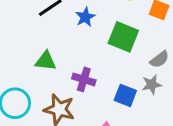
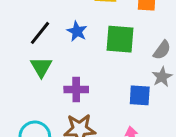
green triangle: (46, 61) -> (41, 67), moved, turned -50
purple cross: (84, 79) -> (76, 90), moved

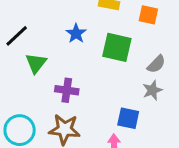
black line: (40, 33) -> (17, 36), moved
blue square: (140, 95) -> (128, 118), moved

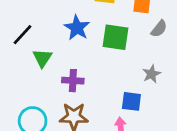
blue star: (76, 33) -> (77, 28), size x1.4
gray semicircle: (156, 64) -> (159, 29), moved

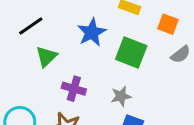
gray star: (151, 74) -> (121, 96), moved

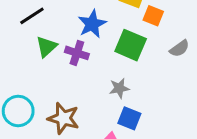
orange square: (168, 24) -> (153, 16), moved
purple cross: (74, 89) -> (77, 53), moved

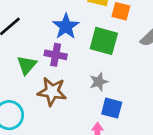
green triangle: (46, 47) -> (27, 65), moved
brown star: (63, 118) -> (52, 92), moved

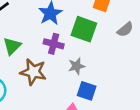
purple cross: (56, 55) -> (54, 44), moved

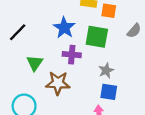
gray star: (76, 66) -> (106, 70), moved

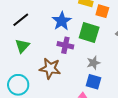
green triangle: (35, 63) -> (22, 46), moved

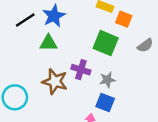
blue star: (62, 21) -> (54, 16), moved
purple cross: (65, 45) -> (81, 70), moved
green triangle: (22, 46) -> (49, 43), moved, turned 42

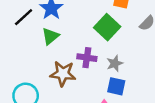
green triangle: (49, 43) -> (50, 36), turned -30
green square: (106, 43) -> (107, 27), turned 30

